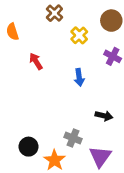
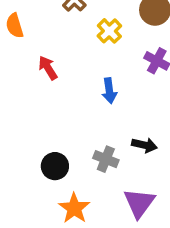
gray cross: (73, 138) -> (106, 159), moved
black circle: (29, 147) -> (55, 166), moved

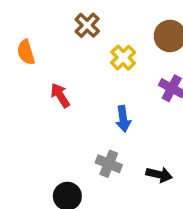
gray cross: (106, 159) -> (109, 164), moved

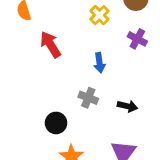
red arrow: (60, 95) -> (50, 45), size x1.4

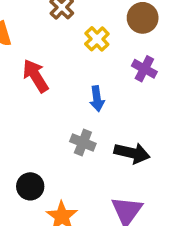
black arrow: (127, 106) -> (132, 153), size x1.4
black circle: (56, 123) -> (30, 186), moved

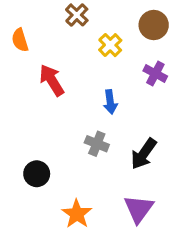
black arrow: (132, 153) -> (144, 154), turned 112
black circle: (30, 186) -> (37, 174), moved

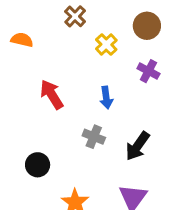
orange semicircle: (20, 40) -> (22, 40), turned 120
red arrow: (52, 80) -> (52, 94), moved

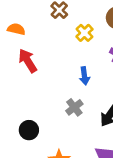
red arrow: (52, 94) -> (28, 61), moved
gray cross: (94, 137) -> (74, 107), turned 30

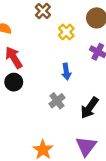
black circle: (29, 130) -> (14, 82), moved

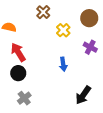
gray cross: (57, 101) -> (24, 98), moved

